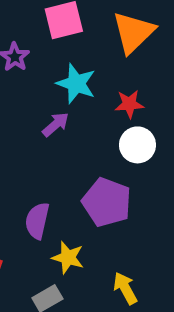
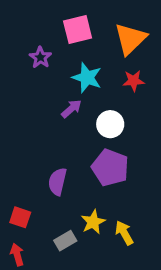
red star: (129, 104) -> (133, 81), moved
white circle: (137, 145) -> (110, 124), moved
yellow star: (68, 257) -> (93, 222), moved, turned 30

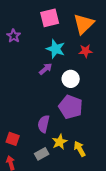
purple star: (40, 57) -> (14, 36), moved
purple semicircle: (57, 182) -> (44, 124), moved

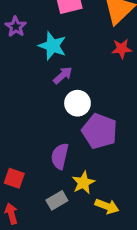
cyan star: (56, 49) -> (52, 46), moved
white circle: (71, 79) -> (77, 103), moved
yellow arrow: (80, 149) -> (107, 206), moved, turned 140

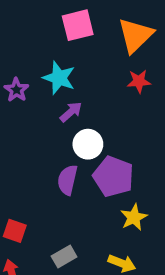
purple star: (16, 27) -> (16, 90), moved
purple semicircle: (60, 156) -> (67, 180), moved
yellow star: (83, 183) -> (134, 217), moved

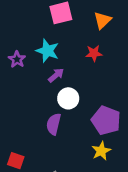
orange triangle: (136, 35) -> (102, 20), size x0.7
red star: (139, 81) -> (94, 53), moved
purple pentagon: (113, 177) -> (106, 120), moved

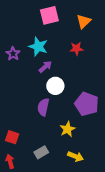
yellow star: (101, 151) -> (67, 129), moved

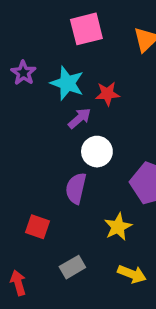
red star: (77, 49) -> (107, 94), moved
purple star: (13, 54) -> (23, 73), moved
red square: (12, 137) -> (37, 227), moved

